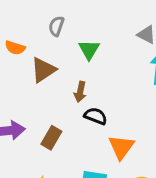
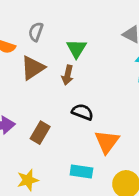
gray semicircle: (56, 26) -> (36, 32), moved
brown arrow: (80, 92) -> (68, 75), moved

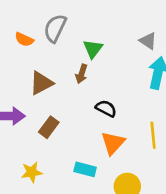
gray semicircle: (36, 32) -> (55, 28), size x1.5
brown triangle: (33, 68) -> (41, 83), moved
black semicircle: (82, 112) -> (106, 108), moved

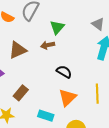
brown arrow: (81, 74) -> (48, 45), turned 56
brown rectangle: (49, 127) -> (21, 93), moved

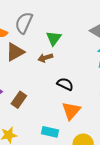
brown triangle: (18, 50) -> (15, 52), moved
brown rectangle: (21, 93) -> (19, 100), moved

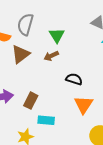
cyan rectangle: (50, 132) -> (46, 120), moved

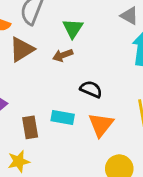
brown rectangle: (31, 101) -> (30, 127), moved, turned -42
cyan rectangle: (46, 120) -> (63, 118), moved

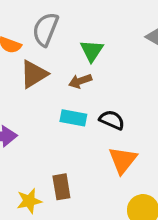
cyan rectangle: (63, 118) -> (73, 118), moved
brown rectangle: (30, 127) -> (61, 187), moved

